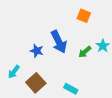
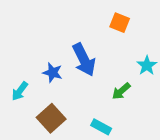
green arrow: (85, 52) -> (121, 91), moved
cyan arrow: (14, 72) -> (20, 91), moved

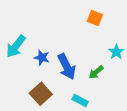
blue arrow: (84, 60) -> (67, 67), moved
cyan arrow: (20, 91) -> (16, 46), moved, size x1.5

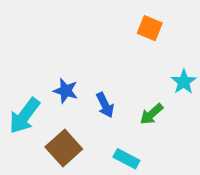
cyan arrow: (16, 46) -> (24, 116), moved
blue arrow: (67, 67) -> (105, 105), size x0.6

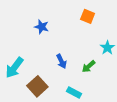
blue star: (66, 91) -> (42, 27), moved

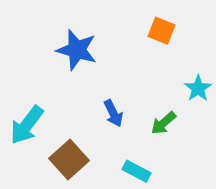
blue star: (42, 27) -> (77, 50), size x1.5

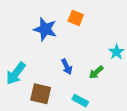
orange square: (161, 31) -> (76, 18), moved
brown square: (69, 160) -> (41, 94), turned -35

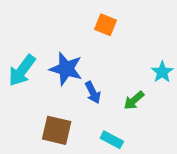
blue star: (45, 29) -> (66, 69), moved
cyan arrow: (16, 73) -> (22, 70), moved

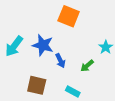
orange square: (106, 25) -> (69, 16), size x1.5

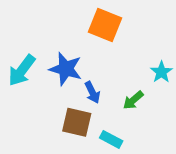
brown square: (37, 85) -> (77, 122), moved

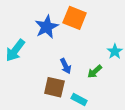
blue star: (66, 69) -> (47, 27), moved, turned 30

